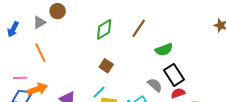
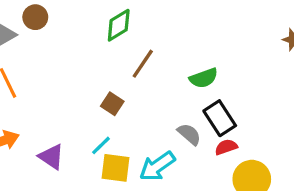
brown line: (139, 28) -> (143, 64), moved
green diamond: (104, 29) -> (119, 25), moved

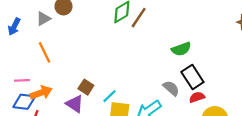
brown line: (143, 64) -> (139, 18), moved
brown square: (112, 104) -> (86, 87), moved

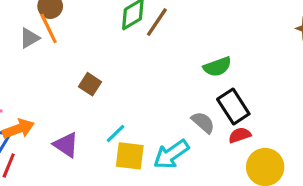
gray triangle: (43, 19) -> (29, 38), moved
orange line: (44, 52) -> (49, 28), moved
brown square: (86, 87) -> (90, 84), moved

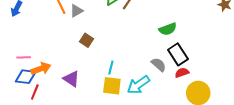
gray triangle: (29, 38) -> (76, 11), moved
cyan line: (115, 134) -> (111, 68), moved, turned -32

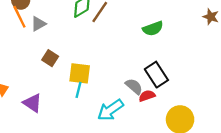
green semicircle: (168, 29) -> (153, 29), moved
red semicircle: (182, 73) -> (147, 96), moved
yellow square: (112, 86) -> (80, 73), moved

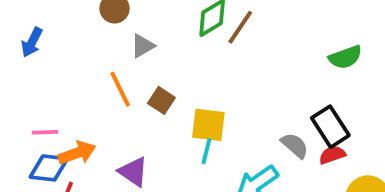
orange line: (19, 17) -> (120, 89), moved
green semicircle: (153, 29) -> (345, 57), moved
red semicircle: (147, 96) -> (332, 155), moved

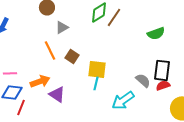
green semicircle: (345, 57) -> (156, 33), moved
black rectangle: (330, 127) -> (162, 70), turned 40
orange arrow: (77, 153) -> (40, 81), moved

